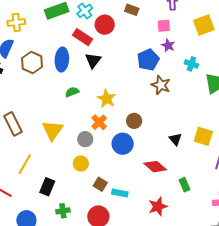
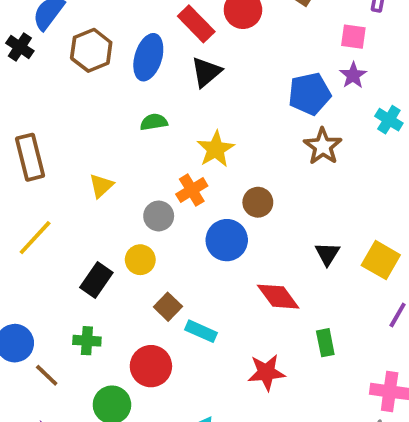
yellow triangle: (53, 130) -> (101, 186), size x0.6
black rectangle: (47, 187) -> (96, 280), moved

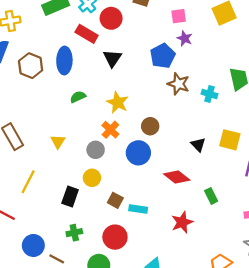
black triangle: (206, 72) -> (112, 58), moved
cyan cross: (389, 120) -> (210, 94), moved

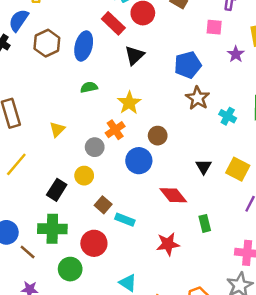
purple star: (185, 38) -> (236, 54), moved
green cross: (74, 233) -> (52, 229), size x1.6

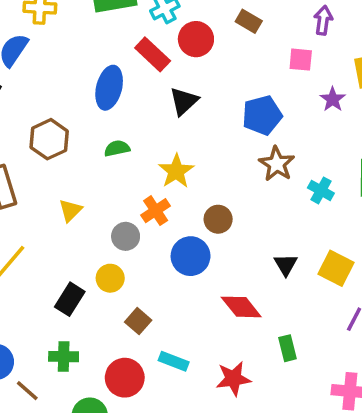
brown hexagon: (47, 43) -> (49, 139), moved
cyan rectangle: (125, 220) -> (174, 361), moved
green cross: (52, 229) -> (64, 357), size x0.7

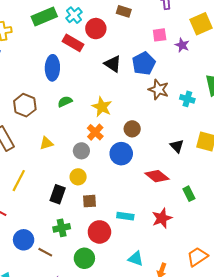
pink square: (301, 60) -> (160, 35), moved
black triangle: (184, 101) -> (113, 64), moved, turned -30
yellow triangle: (70, 210) -> (46, 143), turned 40
brown square: (138, 321) -> (89, 201), moved, turned -32

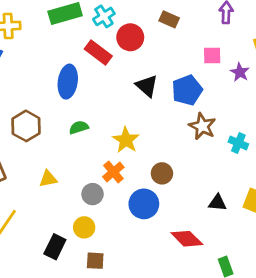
black triangle: (177, 146) -> (217, 203), turned -48

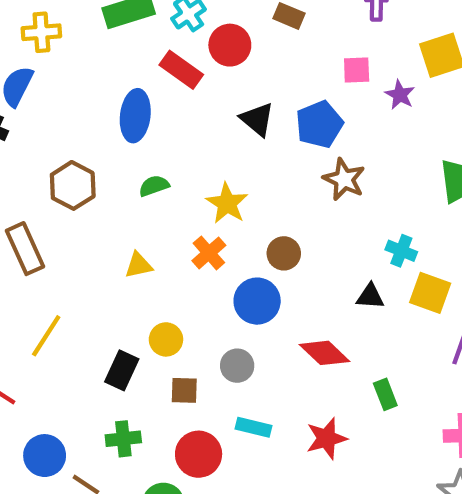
cyan cross: (238, 143) -> (401, 251), moved
yellow triangle: (48, 179) -> (139, 265), moved
gray circle: (93, 194) -> (237, 366), moved

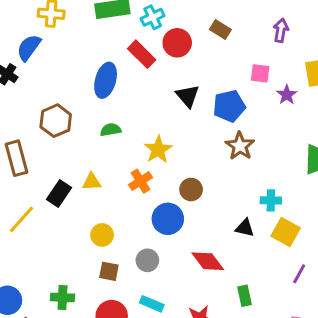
cyan cross: (401, 251) -> (271, 200), turned -30
black rectangle: (122, 370) -> (59, 194), moved

